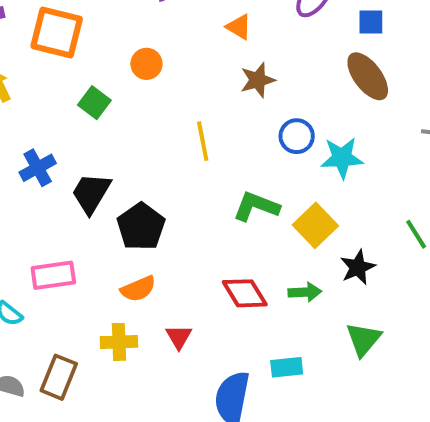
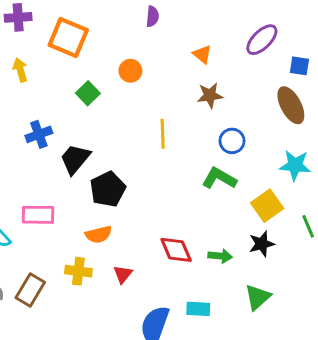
cyan star: (342, 158) -> (295, 165), moved
green L-shape: (256, 206) -> (219, 178), moved
yellow square: (315, 225) -> (267, 206), moved

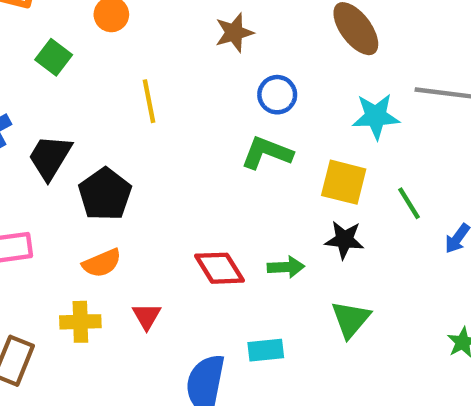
yellow line: (163, 134) -> (149, 101), moved
yellow square: (267, 206) -> (344, 182), turned -32
black star: (262, 244) -> (344, 240), turned 30

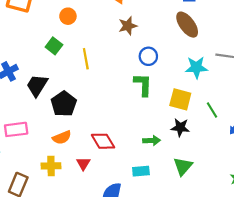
green square: (54, 57) -> (54, 46), moved
green L-shape: (267, 153) -> (143, 85), turned 70
red diamond: (220, 268) -> (103, 141), moved
cyan rectangle: (266, 350) -> (141, 171), moved

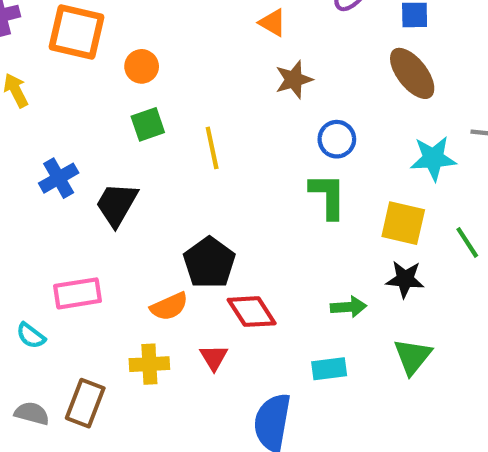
orange circle: (68, 16) -> (142, 66), moved
green square: (54, 46) -> (148, 124), turned 35
black pentagon: (64, 104) -> (209, 263), moved

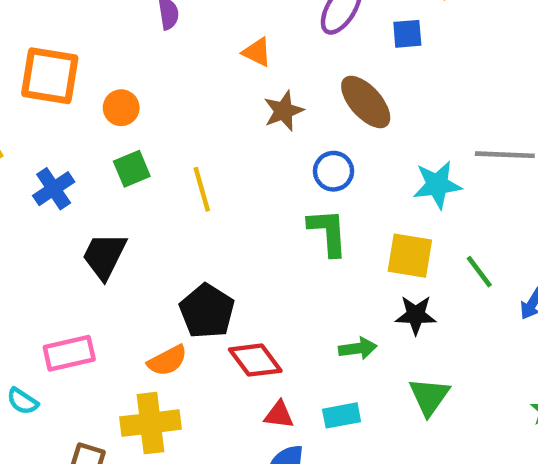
brown ellipse: (412, 73) -> (366, 102), moved
blue cross: (59, 178) -> (54, 189), moved
red triangle: (214, 357) -> (279, 415), moved, turned -48
yellow cross: (149, 364) -> (150, 423), size x1.4

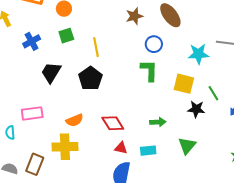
black pentagon: (207, 311) -> (90, 78), moved
black star: (416, 315) -> (196, 109), moved
cyan semicircle: (23, 401) -> (10, 133), turned 48

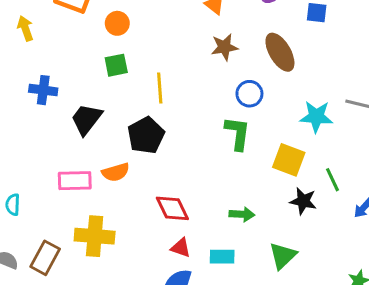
blue cross: (32, 41) -> (43, 90), moved, turned 30
pink rectangle: (32, 113) -> (75, 181), moved
orange semicircle: (75, 120) -> (116, 172), moved

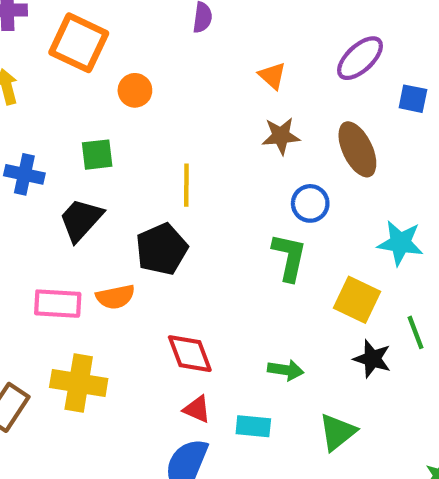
green square: (116, 65) -> (97, 155), moved

